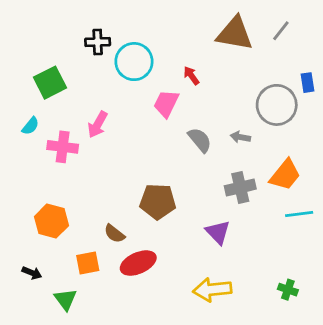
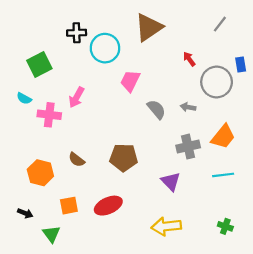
brown triangle: (235, 34) -> (149, 27), moved, turned -44
red arrow: (191, 76) -> (189, 59), moved
cyan semicircle: (30, 126) -> (24, 98), turned 80
cyan line: (299, 214) -> (223, 175), moved
brown semicircle: (114, 234) -> (77, 160), moved

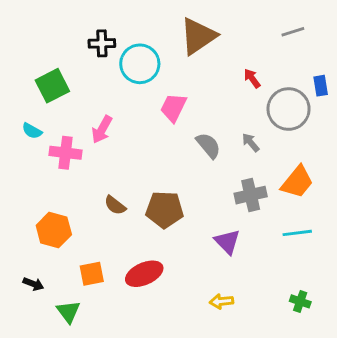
gray line: (220, 24) -> (293, 32), turned 35
gray arrow: (188, 107) -> (251, 143), turned 40
brown semicircle: (77, 160) -> (115, 205), moved
yellow arrow: (166, 226) -> (221, 301), size x0.6

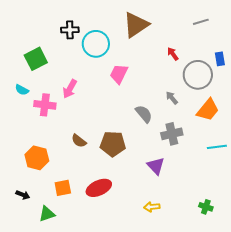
gray semicircle: (208, 145) -> (144, 114), moved
orange trapezoid: (297, 182) -> (208, 110), moved
cyan line: (297, 233) -> (217, 147), moved
green triangle: (68, 312) -> (47, 214), turned 48

